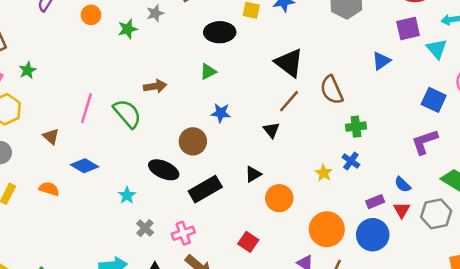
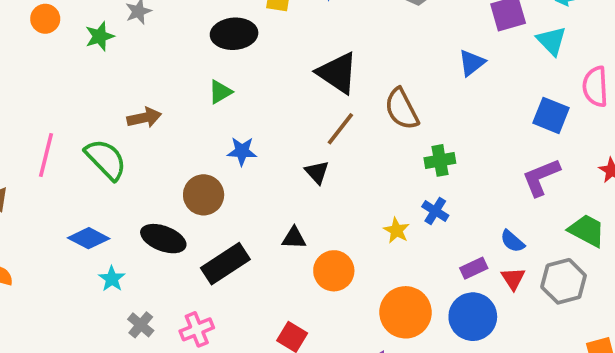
blue diamond: (84, 166) -> (89, 238), moved
black triangle: (253, 174) -> (294, 238), turned 36

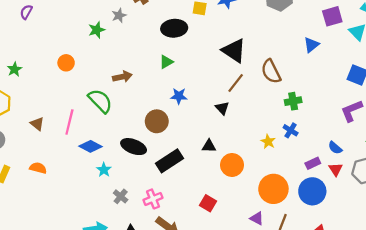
orange circle: (45, 19) -> (66, 63), moved
pink line: (46, 155) -> (69, 122), moved

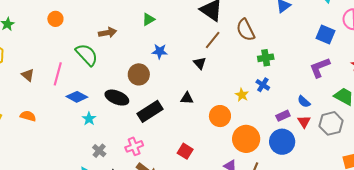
orange circle: (232, 165) -> (220, 116), moved
gray cross: (121, 196) -> (99, 151), moved

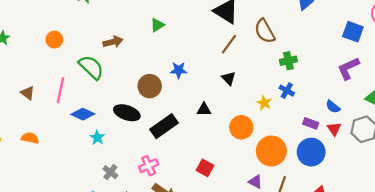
orange circle: (55, 19) -> (54, 40), moved
blue star: (160, 51) -> (179, 70), moved
black triangle: (200, 63) -> (229, 78), moved
purple rectangle: (283, 116) -> (311, 123), turned 48

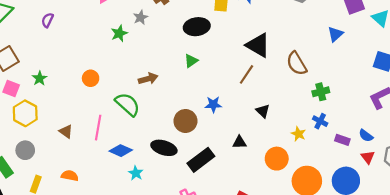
brown line: (229, 44) -> (247, 74), moved
purple rectangle: (311, 123) -> (342, 140), moved

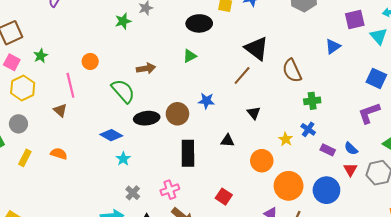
pink line: (98, 128) -> (70, 85), moved, turned -30
black ellipse: (164, 148) -> (147, 118), moved, turned -30
black rectangle: (201, 160) -> (188, 153), turned -60

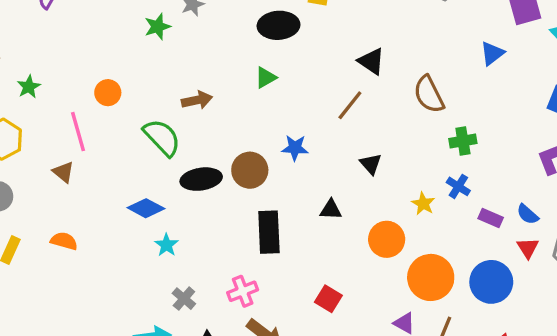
black triangle: (257, 48) -> (371, 61), size x0.7

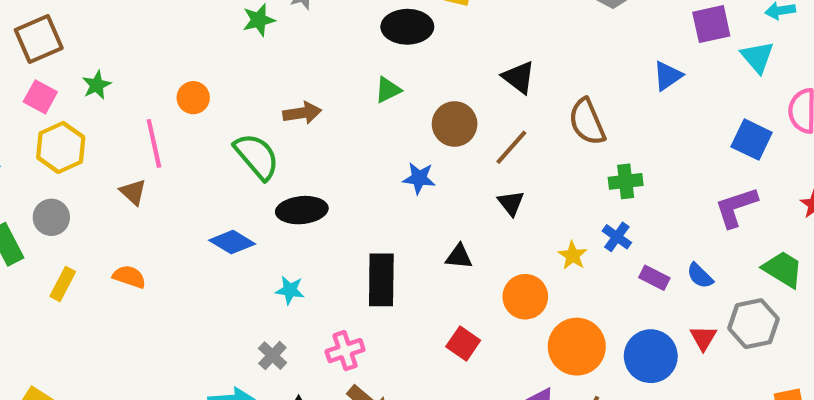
brown line: (350, 105) -> (511, 147), moved
brown circle: (250, 170) -> (455, 124), moved
cyan star: (167, 245) -> (290, 290), moved, turned -30
red triangle: (528, 248) -> (703, 338), moved
red square: (328, 299) -> (463, 344), moved

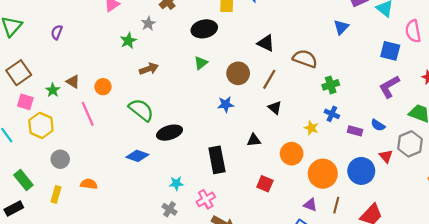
brown arrow: (302, 113) -> (149, 69), moved
brown semicircle: (587, 122) -> (305, 59), turned 145
brown triangle: (133, 192) -> (73, 82), moved
gray circle: (51, 217) -> (60, 159), moved
cyan star: (290, 290) -> (176, 183), moved

